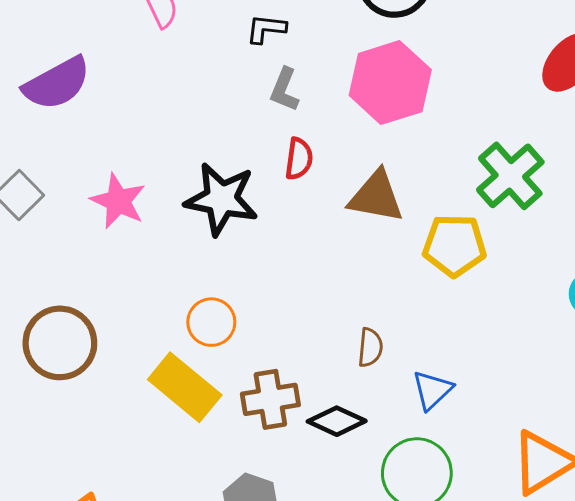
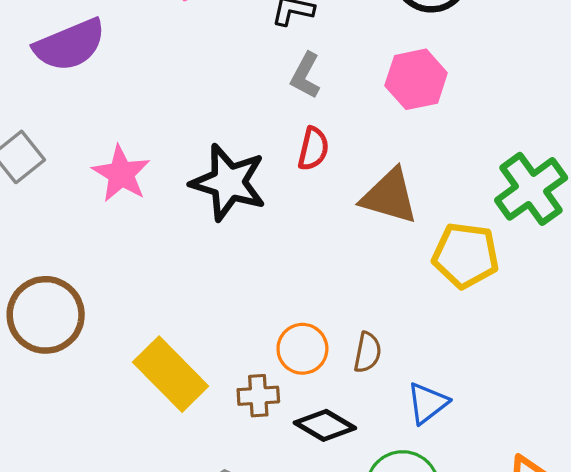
pink hexagon: (390, 83) -> (416, 79), size x0.7
orange circle: (211, 322) -> (302, 349), moved
brown cross: (270, 399) -> (258, 396), size x0.7

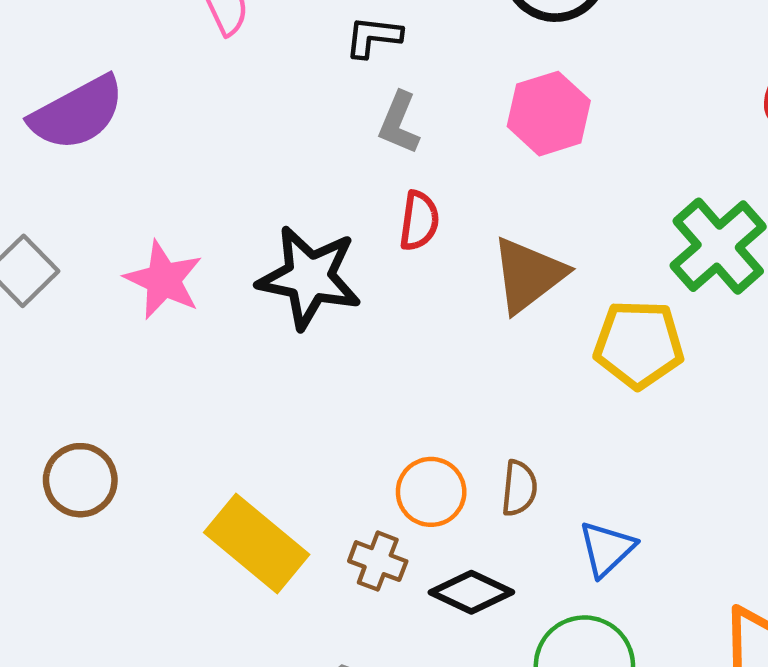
brown triangle: (389, 196) -> (528, 275), turned -48
brown circle: (46, 315) -> (80, 480), size x0.7
brown cross: (258, 396) -> (378, 561), turned 30

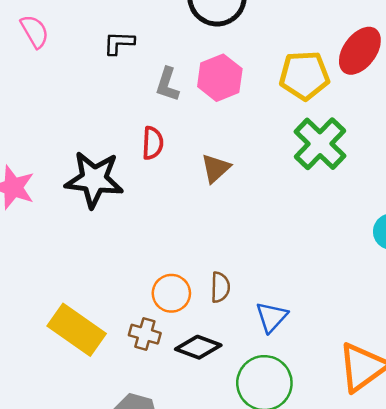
gray L-shape: (399, 123) -> (167, 84), moved
brown triangle: (528, 275) -> (216, 168), size x0.7
yellow pentagon: (639, 344) -> (304, 75), moved

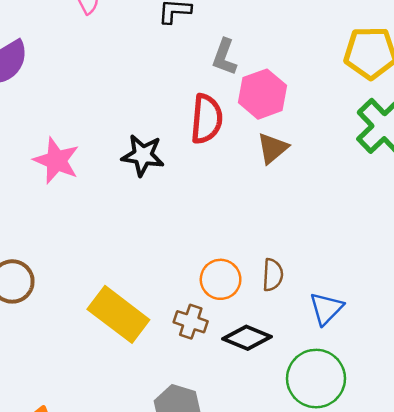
pink hexagon: (220, 78) -> (263, 94), moved
red semicircle: (153, 143) -> (206, 119), size x1.4
black star: (94, 179) -> (143, 155), size x0.7

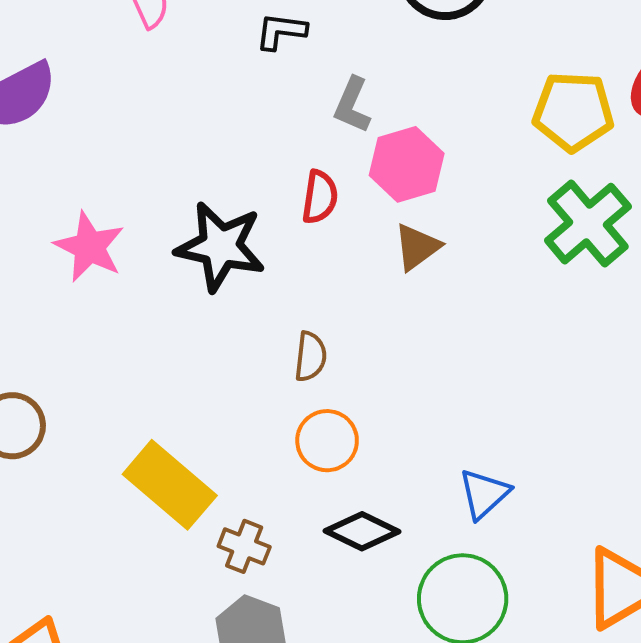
red semicircle: (206, 119) -> (320, 197), size x0.7
black star: (143, 155) -> (220, 246), size x1.4
brown semicircle: (273, 275) -> (310, 357), moved
brown cross: (191, 322) -> (244, 546), moved

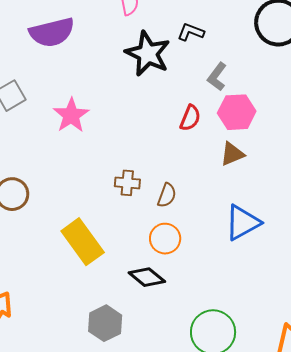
black star: (220, 246) -> (148, 54), moved
blue triangle: (484, 494) -> (243, 222), moved, size x1.4
black diamond: (362, 531) -> (147, 277), moved
brown cross: (244, 546) -> (127, 183), moved, turned -30

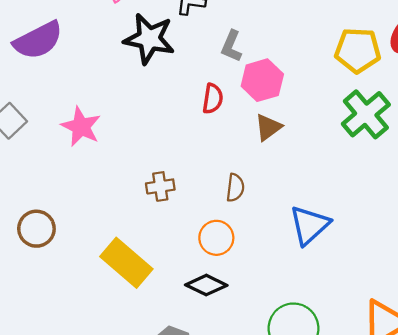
brown semicircle: (167, 195) -> (235, 188), moved
blue triangle: (243, 222) -> (310, 225), moved

